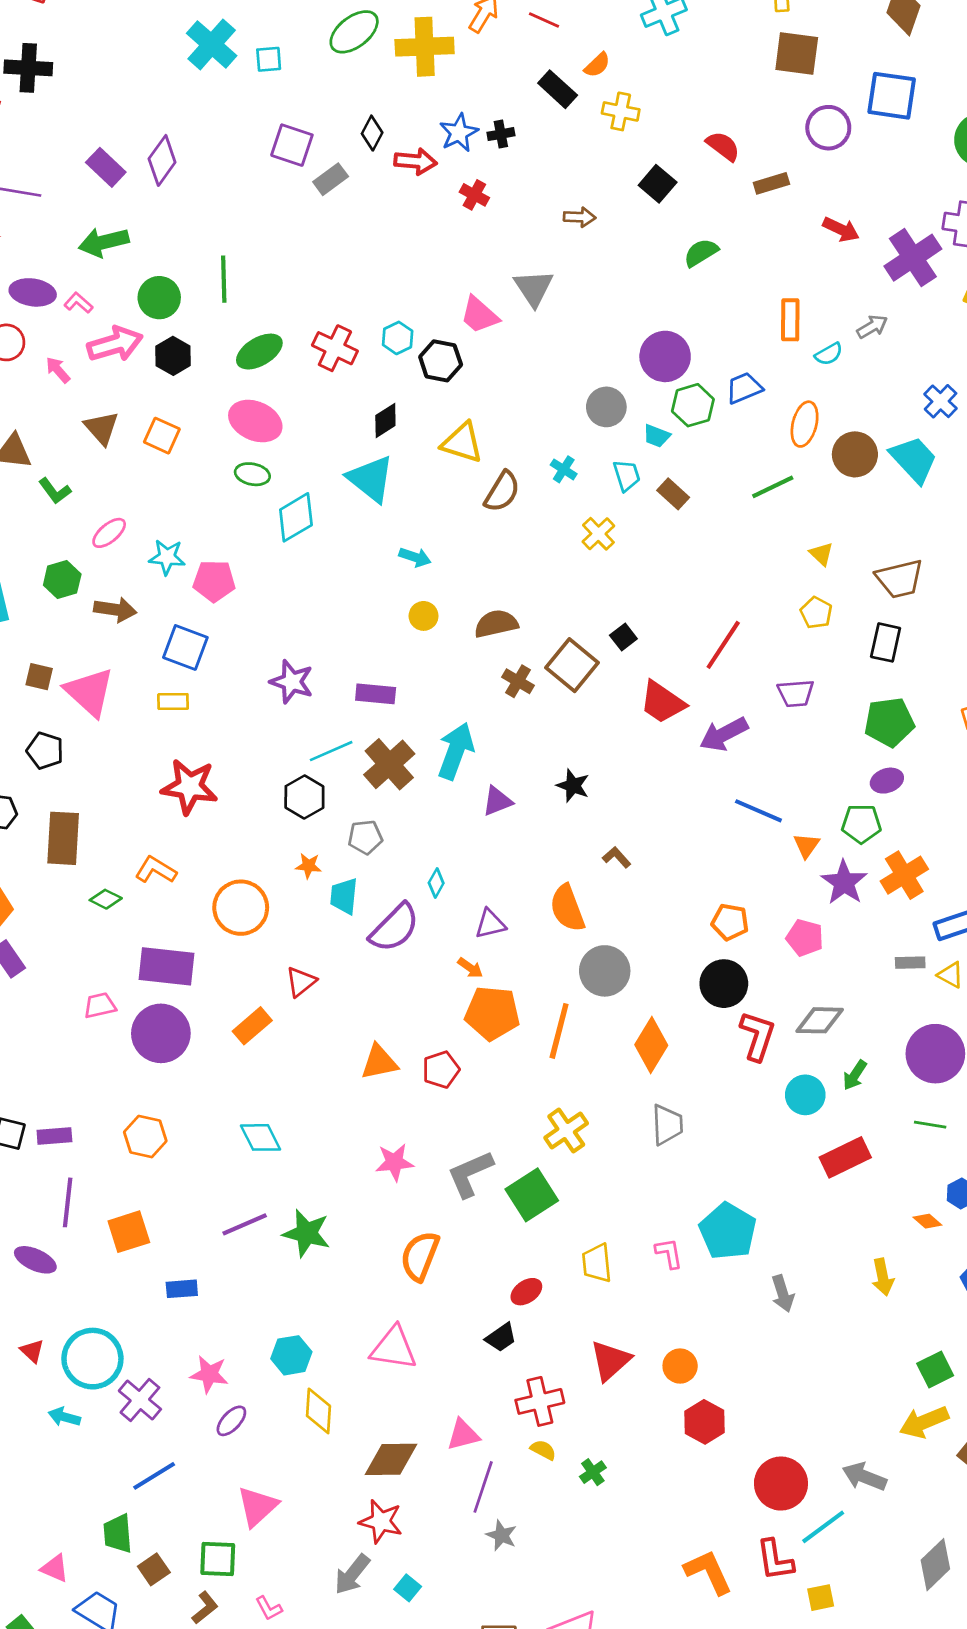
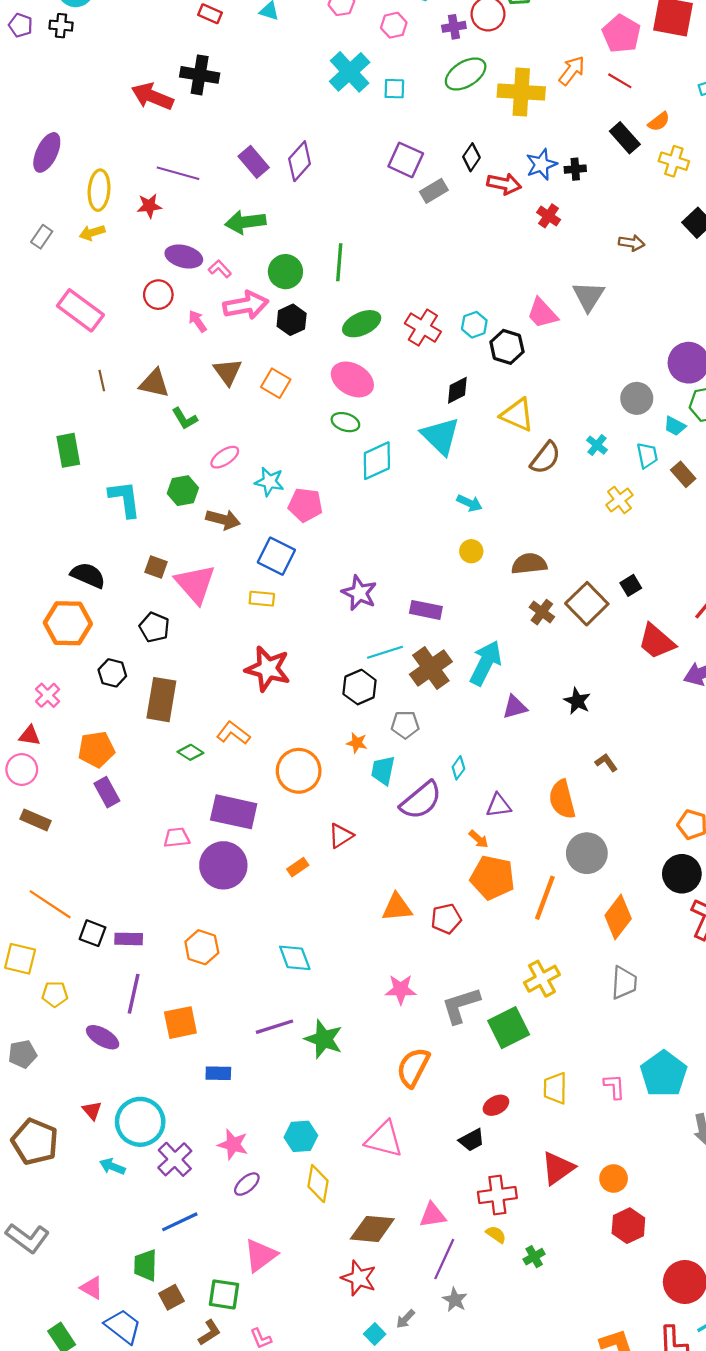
orange rectangle: (252, 1026) -> (298, 867), size x0.7
gray arrow: (352, 1574) -> (405, 1319), moved, size x0.6

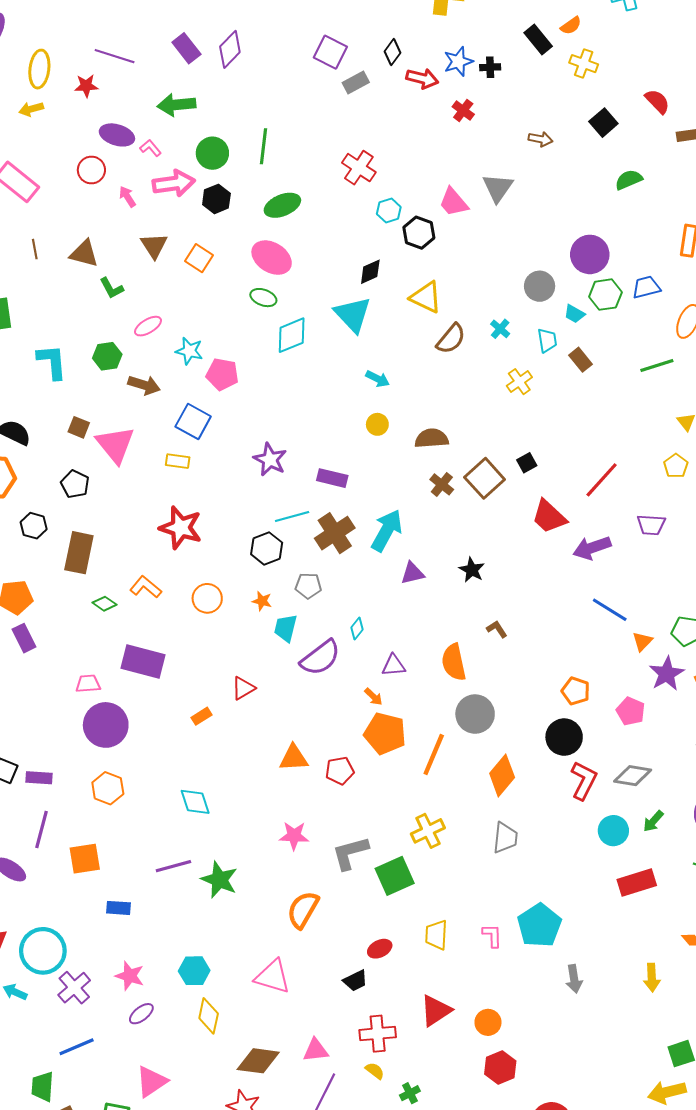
red cross: (423, 328) -> (359, 168), moved
orange circle: (299, 771) -> (207, 598), moved, size x0.7
purple circle: (223, 865) -> (106, 725), moved

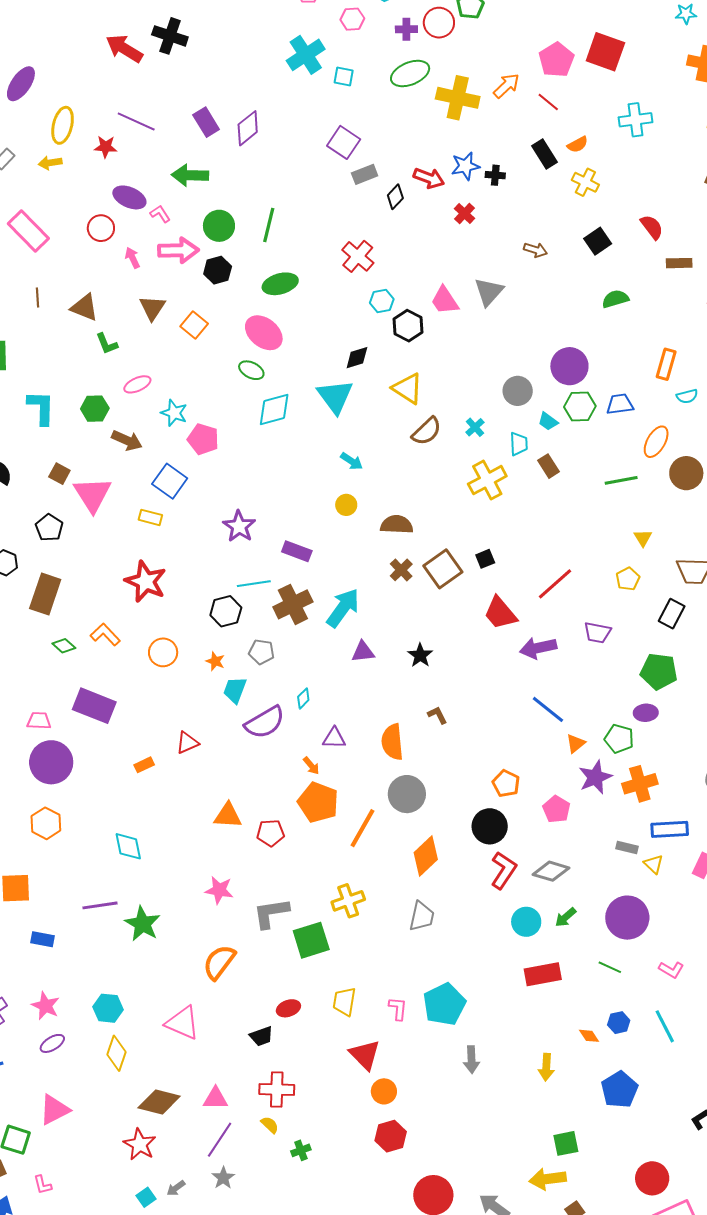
black diamond: (392, 52) -> (395, 197), moved
yellow cross: (519, 382) -> (487, 480), size x1.5
red triangle: (436, 1010) -> (365, 1055), moved, turned -48

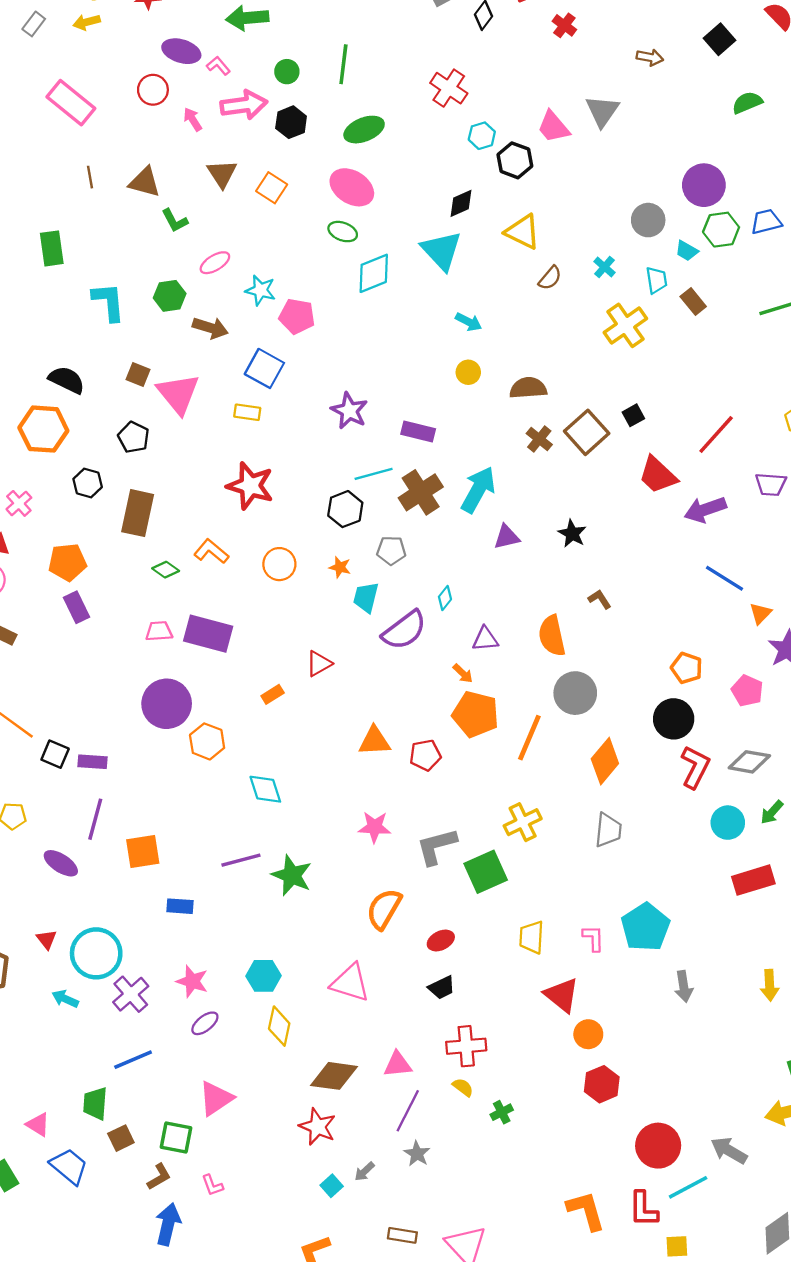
green circle: (219, 226) -> (287, 72), size x0.7
brown semicircle: (427, 431) -> (550, 278), size x0.7
pink trapezoid: (39, 721) -> (159, 631), moved
orange hexagon: (46, 823) -> (207, 741), moved
red ellipse: (288, 1008) -> (441, 941), moved

